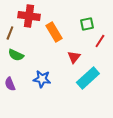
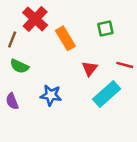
red cross: (29, 16) -> (35, 19), turned 35
red line: (100, 41) -> (125, 65), moved, turned 72

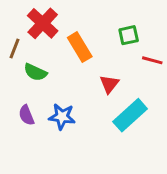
red line: (125, 65) -> (152, 60), moved
green semicircle: (19, 66) -> (35, 72), moved
purple semicircle: (12, 101) -> (26, 115), moved

